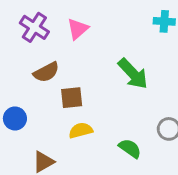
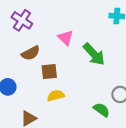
pink triangle: (78, 29) -> (66, 38), moved, turned -35
green semicircle: (130, 148) -> (102, 110), moved

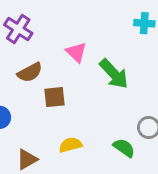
yellow semicircle: (56, 96) -> (70, 145), moved

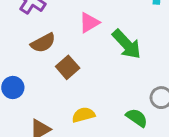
pink triangle: (76, 52) -> (89, 23), turned 45
brown square: (55, 97) -> (68, 67), turned -35

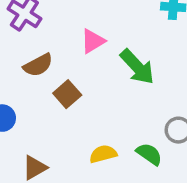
yellow semicircle: (83, 115) -> (103, 154), moved

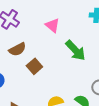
pink triangle: (93, 41) -> (52, 25), moved, turned -49

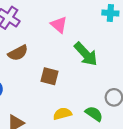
brown square: (34, 66) -> (50, 76), moved, turned -35

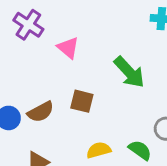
pink triangle: (59, 25) -> (68, 48), moved
brown semicircle: (18, 53) -> (41, 112), moved

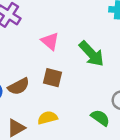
pink triangle: (68, 48) -> (50, 41), moved
yellow semicircle: (99, 150) -> (48, 118), moved

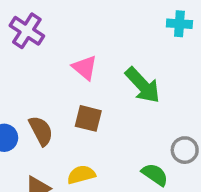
brown semicircle: (19, 86) -> (41, 131), turned -90

